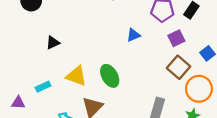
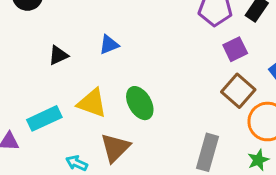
blue triangle: (133, 35) -> (109, 45), moved
cyan rectangle: (43, 87) -> (44, 118), size x1.5

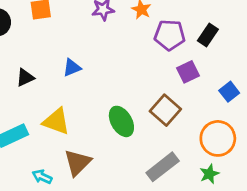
brown square: (238, 91) -> (165, 110), moved
green ellipse: (140, 103) -> (121, 121), moved
gray rectangle: (207, 152) -> (163, 167), turned 36

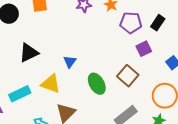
blue triangle: (72, 68) -> (70, 62), moved, turned -32
black triangle: (25, 78) -> (29, 53), size x1.5

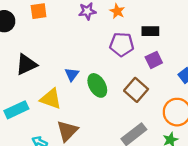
purple pentagon: (131, 23) -> (122, 44), moved
black rectangle: (158, 23) -> (150, 31), moved, turned 56
green ellipse: (97, 84) -> (97, 85), moved

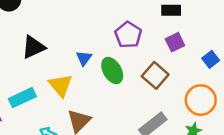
purple pentagon: (122, 44) -> (128, 35), moved, turned 30
yellow triangle: (51, 99) -> (61, 85), turned 30

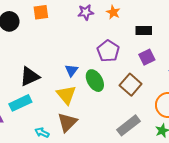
black triangle: (33, 47) -> (30, 76), moved
yellow triangle: (61, 85) -> (66, 95), moved

